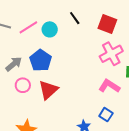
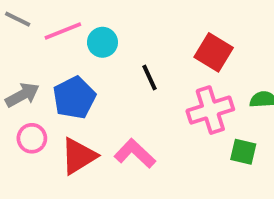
black line: (75, 18) -> (149, 77), moved
pink L-shape: (109, 86) -> (135, 153), moved

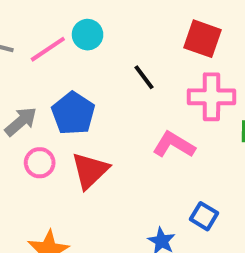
cyan circle: (102, 42) -> (88, 35), moved
pink cross: (210, 110) -> (211, 97), turned 30
pink L-shape: (135, 153) -> (174, 145), moved

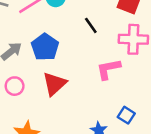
pink L-shape: (174, 145) -> (108, 69), turned -44
pink circle: (40, 163) -> (15, 86), moved

